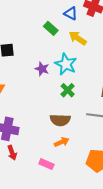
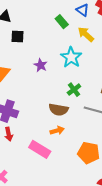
purple star: (42, 69) -> (41, 65), moved
green cross: (68, 90) -> (74, 90), moved
pink rectangle: (46, 164) -> (40, 149), size x1.5

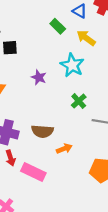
brown semicircle: (59, 110) -> (42, 131), moved
pink rectangle: (40, 149) -> (33, 172), moved

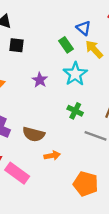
blue triangle: (80, 11) -> (84, 28), moved
green rectangle: (58, 26) -> (66, 45), moved
green cross: (79, 101) -> (75, 111), turned -32

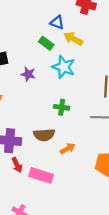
purple star: (40, 80) -> (28, 74), moved
green cross: (75, 111) -> (62, 107), moved

